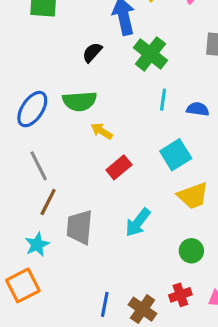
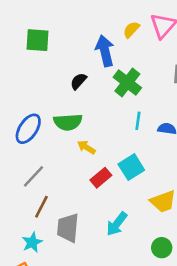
cyan square: (176, 155) -> (131, 167), moved
gray line: (39, 166) -> (34, 176), turned 70

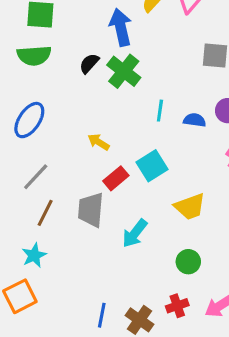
green cross: (127, 82) -> (124, 71), moved
green semicircle: (68, 122) -> (34, 56), moved
gray trapezoid: (68, 228) -> (91, 210), moved

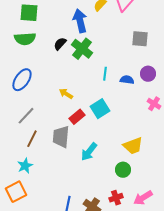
yellow trapezoid: (190, 207) -> (133, 146), moved

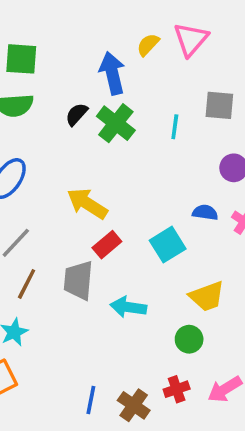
cyan line: (105, 74) -> (175, 127), moved
blue semicircle: (127, 80) -> (205, 212), moved
yellow arrow: (66, 94) -> (87, 204), size x1.6
cyan square: (100, 109) -> (168, 245), moved
cyan arrow: (89, 152) -> (128, 307), turned 60

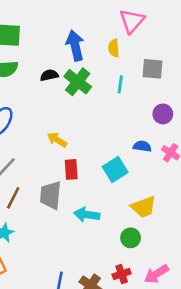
yellow semicircle: (148, 45) -> (114, 48), moved, turned -48
black semicircle: (77, 114) -> (49, 75), turned 36
yellow arrow: (87, 204) -> (57, 140), size x0.7
red rectangle: (107, 245) -> (71, 169), turned -54

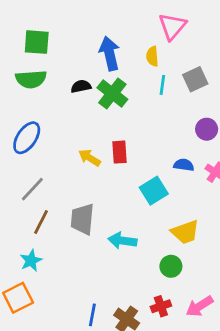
gray square: (153, 69) -> (195, 79), turned -30
cyan line: (120, 84) -> (162, 85), moved
red rectangle: (71, 169) -> (119, 152), moved

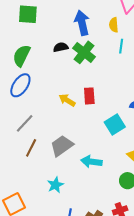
green semicircle: (31, 79) -> (22, 56), moved, turned 120
gray trapezoid: (82, 219) -> (62, 146), turned 50
cyan star: (31, 261) -> (55, 185), moved

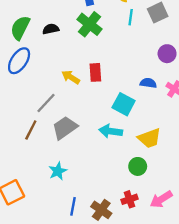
black semicircle: (61, 47) -> (51, 29), moved
gray line: (25, 123) -> (46, 103), moved
cyan square: (115, 125) -> (124, 104), turned -30
cyan arrow: (91, 162) -> (111, 131), moved

